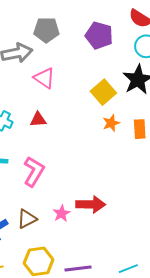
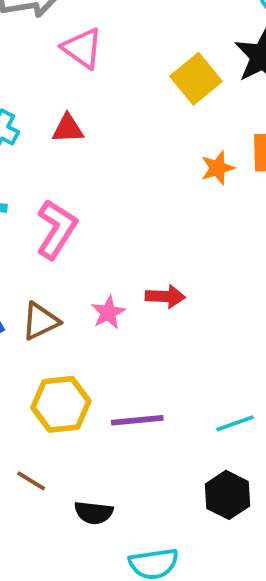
orange star: (111, 123) -> (218, 168), moved
red arrow: (91, 204) -> (165, 296), size x0.7

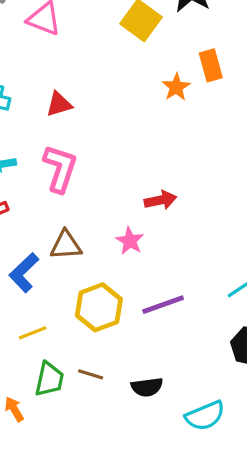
red triangle: (68, 129) -> (59, 104), moved
pink star: (108, 313) -> (130, 241), moved
brown triangle: (40, 321) -> (66, 245), turned 36

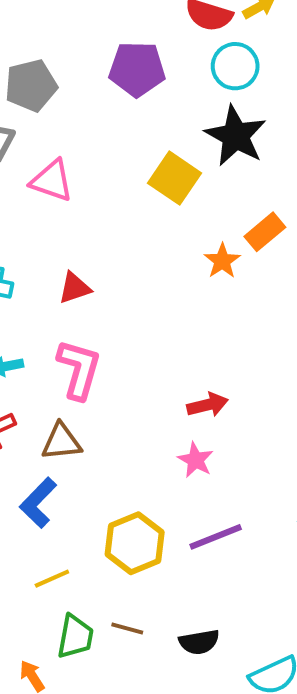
orange rectangle: (211, 65) -> (265, 232), turned 68
pink star: (130, 241) -> (196, 460), moved
brown triangle: (66, 245) -> (61, 442), moved

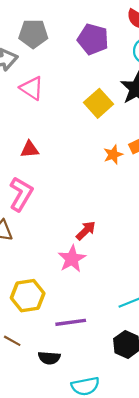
red arrow: (208, 405) -> (86, 231), turned -45
pink star: (196, 460) -> (72, 259), size x1.4
purple line: (216, 537) -> (71, 322), moved

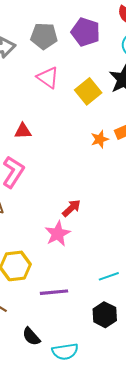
gray pentagon: (33, 34) -> (44, 36), moved
pink triangle: (32, 88) -> (48, 78), moved
black semicircle: (49, 358) -> (31, 337), moved, turned 42

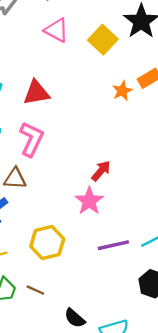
red triangle: (23, 131) -> (36, 93), size x1.4
purple line: (54, 292) -> (113, 245), moved

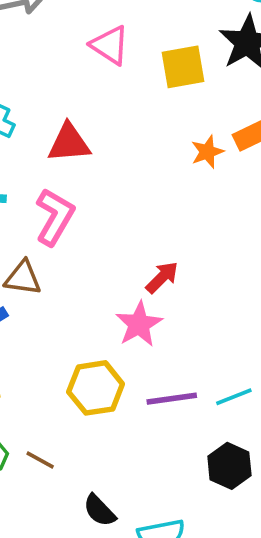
yellow square: (103, 40) -> (183, 67), turned 32
yellow hexagon: (47, 243) -> (96, 388), moved

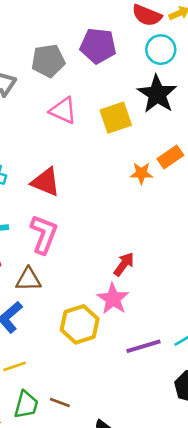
red triangle: (69, 143) -> (46, 182), turned 36
orange star: (207, 152) -> (141, 173), turned 30
yellow hexagon: (96, 388) -> (80, 324), moved

